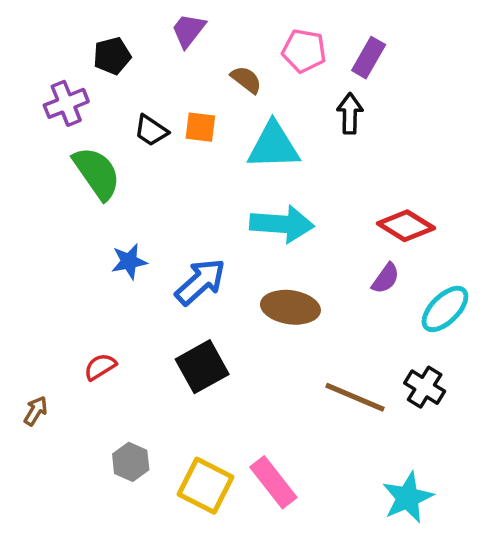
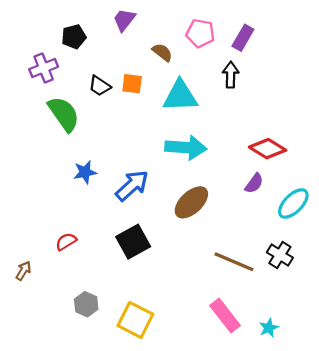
brown ellipse: (290, 307) -> (191, 202), turned -51
pink rectangle: (273, 482) -> (225, 315), moved
cyan star: (408, 498) -> (269, 328), size x0.6

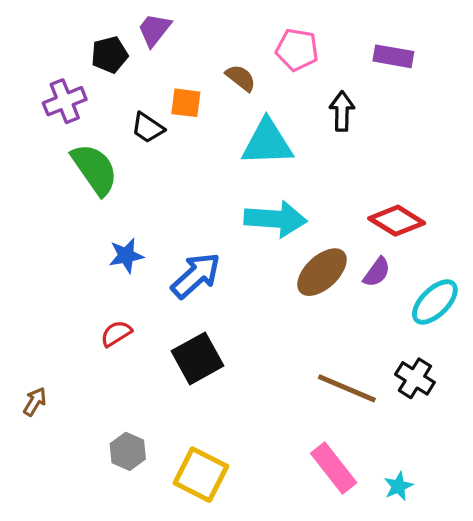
purple trapezoid: (124, 20) -> (154, 30), moved
purple rectangle: (243, 38) -> (393, 56), moved, turned 70
orange square: (132, 84) -> (186, 103), moved
brown ellipse: (191, 202) -> (322, 272), moved
red semicircle: (66, 242) -> (116, 334), moved

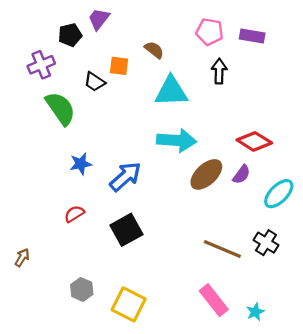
pink pentagon: (297, 50) -> (210, 32), moved

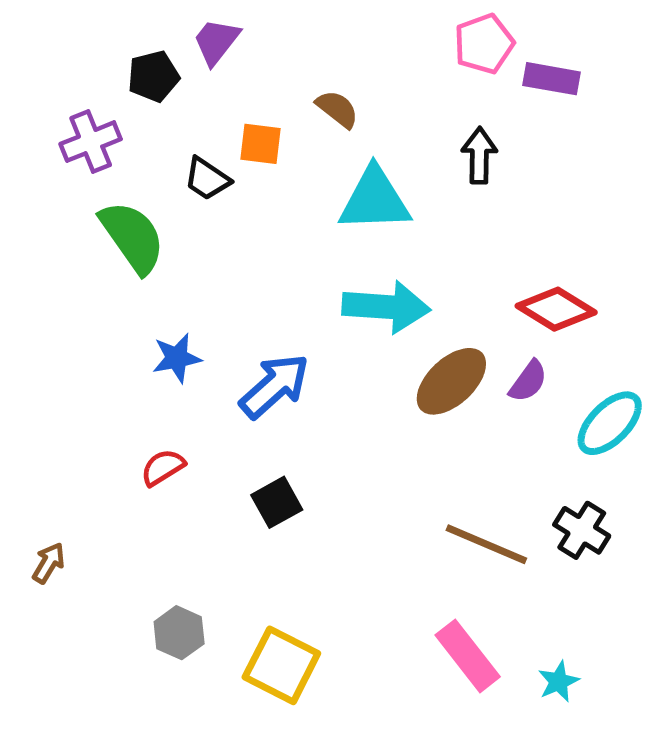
pink pentagon: (210, 32) -> (484, 44), moved, turned -30
black square: (126, 230) -> (277, 502), size x0.7

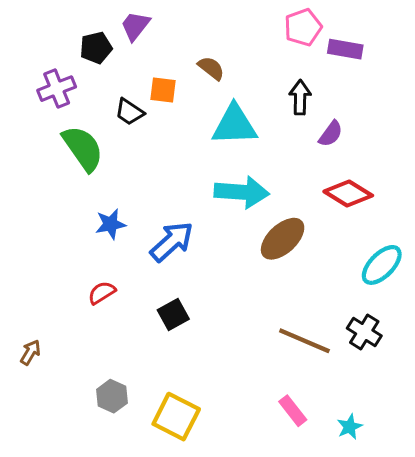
purple semicircle: (528, 381) -> (331, 134), moved
pink rectangle: (468, 656) -> (293, 411), size x0.7

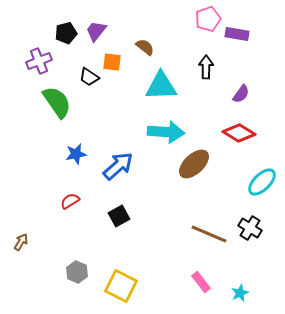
purple trapezoid: (135, 26) -> (96, 31), moved
purple semicircle: (331, 134) -> (241, 94), moved

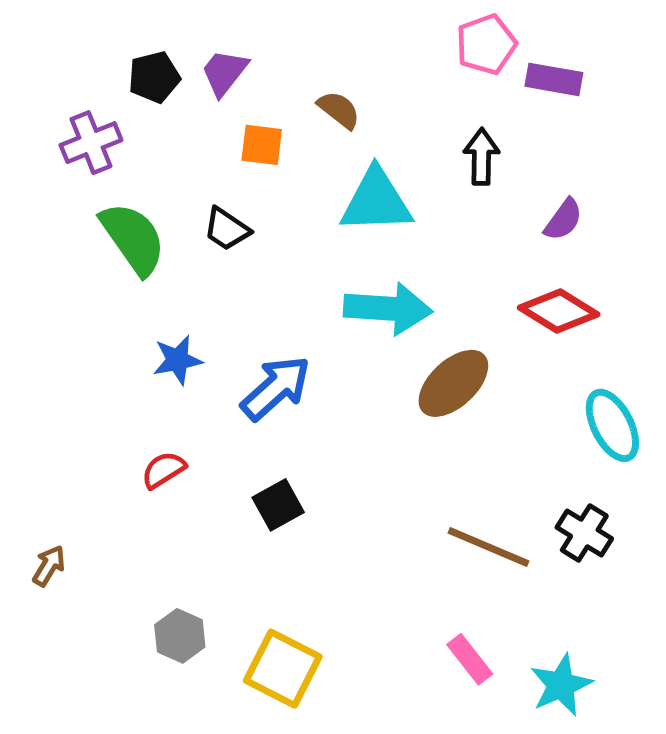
black trapezoid: (89, 77) -> (227, 229), moved
cyan ellipse: (262, 182) -> (612, 425), turned -72
cyan star: (240, 293) -> (561, 685), size x1.5

